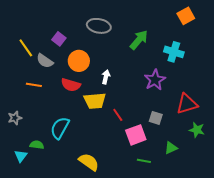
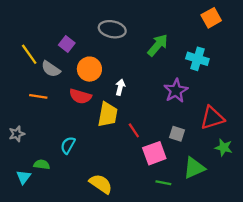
yellow trapezoid: (95, 101) -> (108, 115), turned -75
cyan semicircle: (60, 128) -> (68, 145), size x0.7
green triangle: (171, 148) -> (194, 168), size x1.5

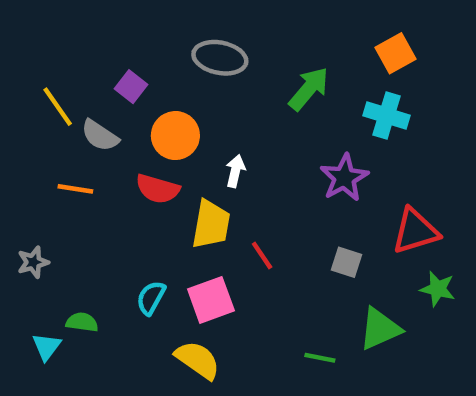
orange square: (211, 18) -> (395, 53), moved
cyan semicircle: (68, 145) -> (151, 298), moved
pink square: (154, 153) -> (211, 300), moved

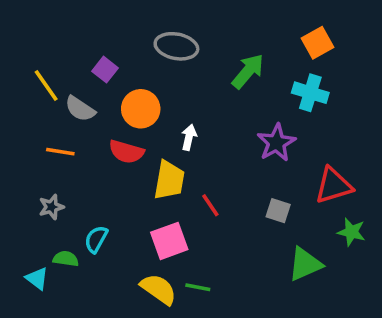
gray star: (33, 262) -> (51, 207), moved
cyan semicircle: (151, 298) -> (96, 239), moved
cyan triangle: (46, 347) -> (37, 278), turned -30
green line: (320, 358) -> (198, 287), moved

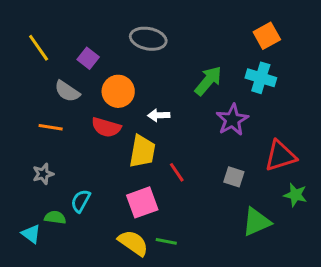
green arrow: (248, 71) -> (208, 81), moved
yellow line: (46, 86) -> (39, 48), moved
white arrow: (189, 137) -> (159, 115), turned -105

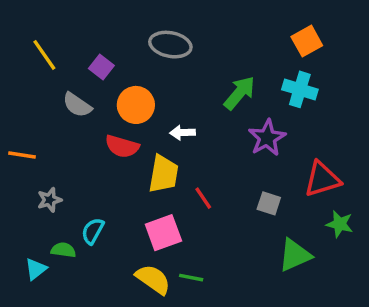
orange line: (51, 127) -> (22, 155), moved
cyan triangle: (31, 234) -> (36, 269), turned 45

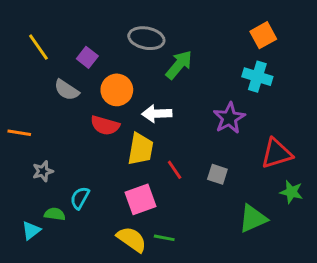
green arrow: (239, 93) -> (179, 65), moved
white arrow: (182, 133) -> (157, 114), size x1.4
gray square: (269, 203) -> (217, 174), moved

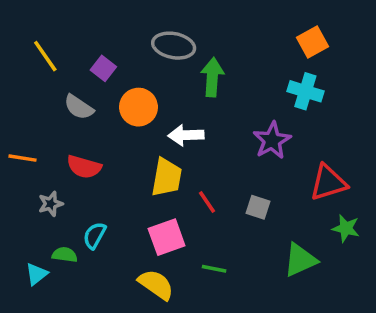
green arrow: (179, 65) -> (212, 77), turned -36
red semicircle: (105, 125) -> (84, 167), moved
green line: (164, 238) -> (214, 269), moved

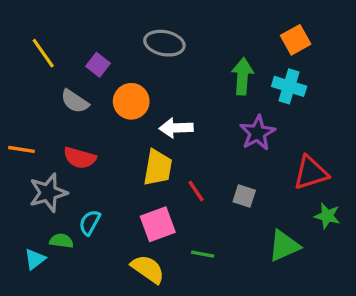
green arrow: (212, 77) -> (243, 76), moved
gray star: (51, 204) -> (48, 193), size x1.6

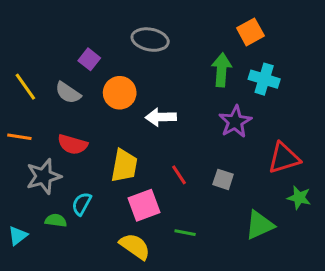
orange square: (296, 40) -> (250, 32), moved
yellow line: (43, 53) -> (25, 87), moved
yellow trapezoid: (158, 168) -> (124, 166), moved
cyan triangle: (35, 259) -> (18, 236), moved

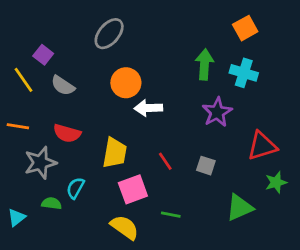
orange square: (250, 32) -> (245, 28), moved
gray ellipse: (150, 40) -> (109, 34), moved, turned -60
purple square: (89, 59) -> (43, 55), moved
orange circle: (120, 93) -> (126, 83), moved
green star: (299, 198) -> (276, 182), turned -30

